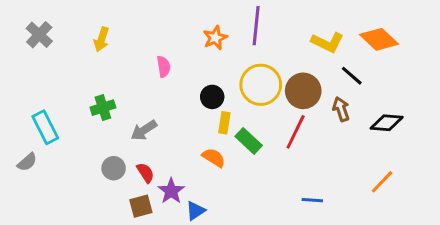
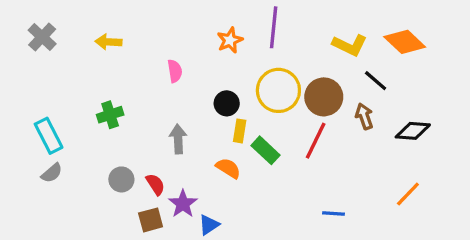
yellow arrow: (101, 39) -> (108, 42), turned 75
gray arrow: (144, 130) -> (178, 139), moved, turned 120
gray semicircle: (27, 162) -> (52, 173), moved

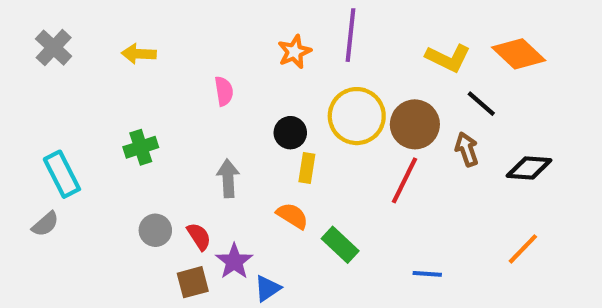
green rectangle: (266, 150) -> (340, 245), moved
gray semicircle: (52, 173) -> (45, 224), moved

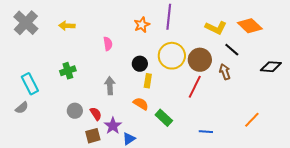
gray cross: (54, 48) -> (26, 23), size x1.4
black diamond: (529, 168) -> (271, 67), moved

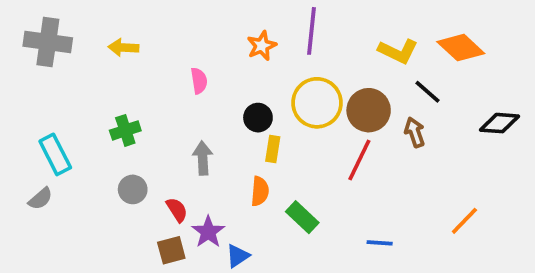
gray cross: (26, 23) -> (48, 42), turned -35
orange semicircle: (141, 104) -> (260, 191), turned 63
gray circle: (75, 111) -> (133, 189), moved

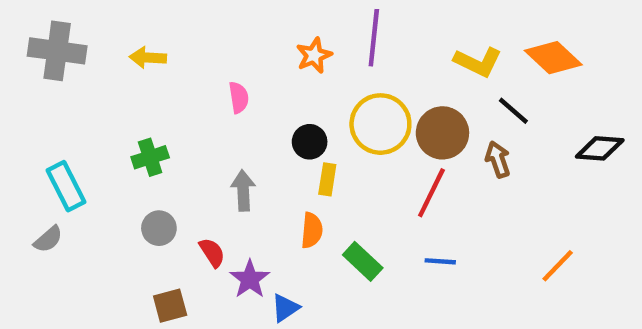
blue line: (380, 243) -> (440, 261), moved
brown square: (171, 250) -> (170, 306), moved

